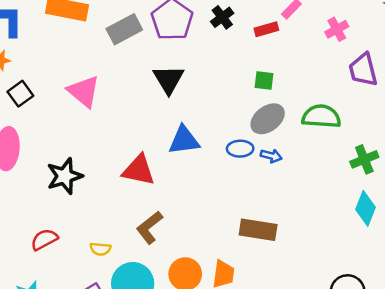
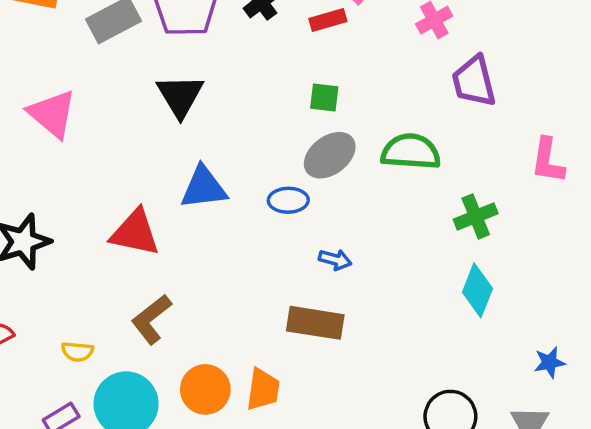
blue arrow: (271, 156) -> (335, 260), moved

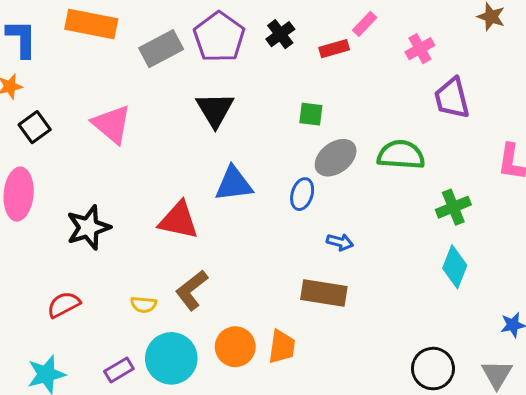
green square: (324, 98) -> (311, 114), moved
blue ellipse: (288, 200) -> (302, 194), turned -72
yellow semicircle: (77, 352) -> (144, 305), moved

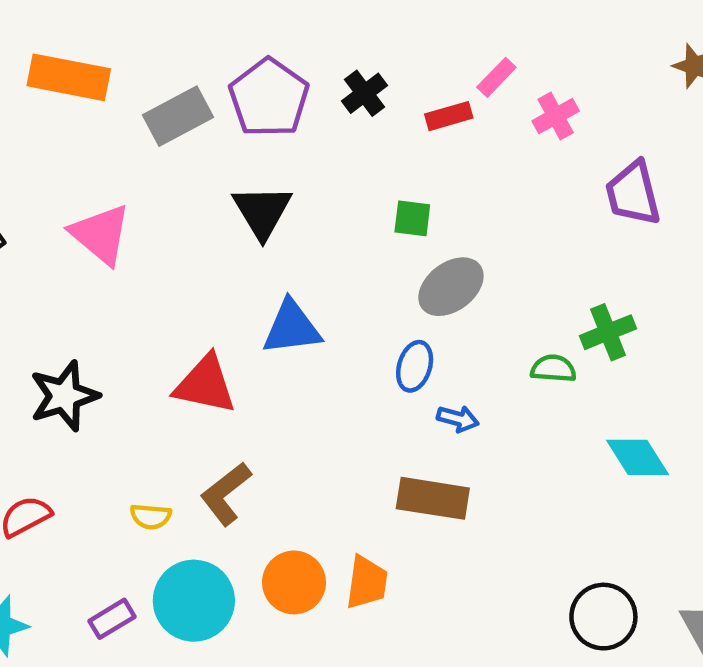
pink cross: (420, 49) -> (556, 116), moved
green semicircle: (401, 155) -> (553, 369), moved, size x0.6
blue ellipse: (302, 194) -> (415, 366), moved
green cross: (453, 207) -> (608, 332), moved
cyan diamond: (455, 267) -> (638, 457), turned -54

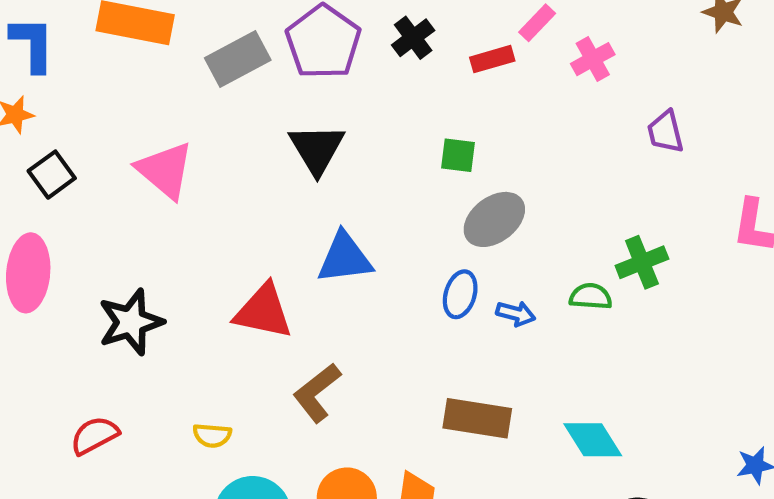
purple trapezoid: (633, 193) -> (665, 132), size x0.7
blue arrow: (458, 419) -> (516, 314), moved
cyan diamond: (638, 457) -> (593, 440), moved
brown L-shape: (226, 494) -> (317, 393), moved

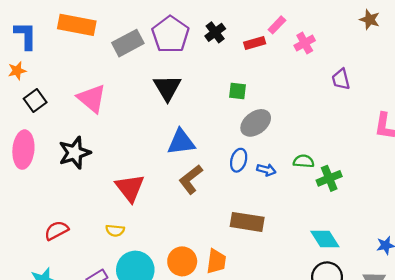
green cross: (642, 262) -> (329, 178), moved
red triangle: (263, 311) -> (130, 188), moved, turned 40
black star: (131, 322) -> (75, 153), moved
brown L-shape: (317, 393) -> (191, 179), moved
cyan diamond: (593, 440) -> (325, 239), moved

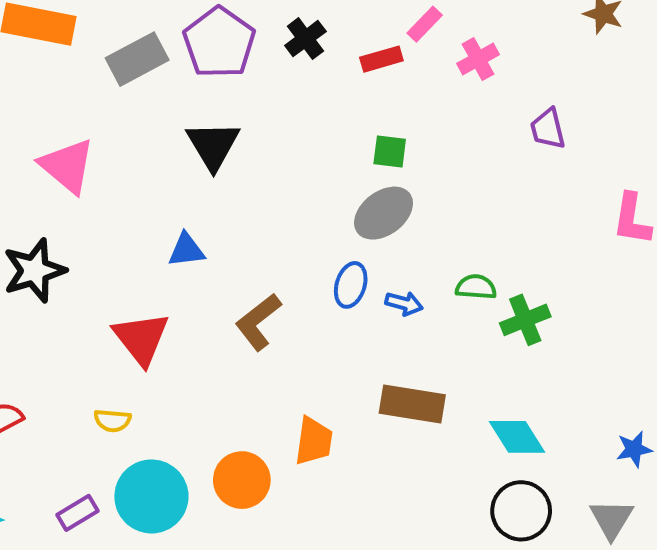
green square: (238, 91) -> (390, 151), moved
blue triangle: (181, 142) -> (186, 250), moved, size x0.7
brown rectangle: (247, 222) -> (412, 404), moved
orange trapezoid: (216, 261) -> (314, 441), moved

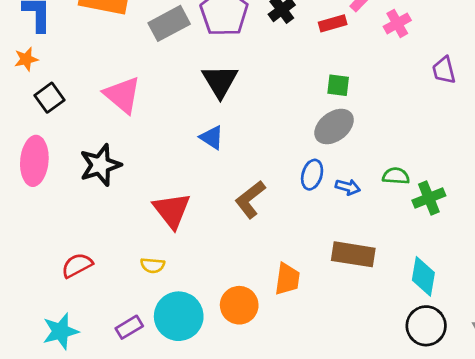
blue triangle: (186, 250) -> (212, 138), moved, turned 40
cyan diamond: (517, 437) -> (423, 276), turned 42

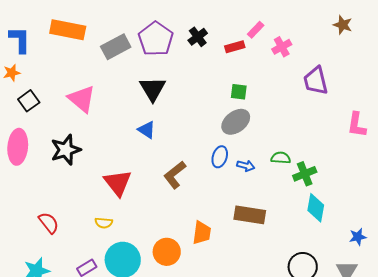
purple trapezoid: (444, 70) -> (316, 81), size x1.4
red semicircle: (77, 265) -> (49, 223), turned 80
cyan diamond: (423, 276) -> (316, 208), moved

